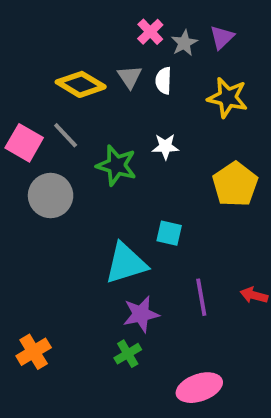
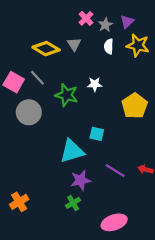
white semicircle: (164, 81) -> (109, 46), moved
yellow star: (228, 98) -> (138, 45), moved
purple line: (201, 297) -> (115, 171), turned -48

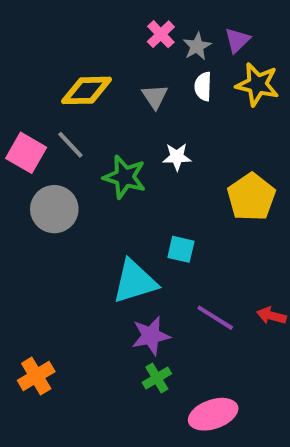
gray triangle: (74, 44) -> (155, 97), moved
yellow diamond: (46, 49) -> (86, 90), turned -32
green cross: (73, 203) -> (157, 378), moved

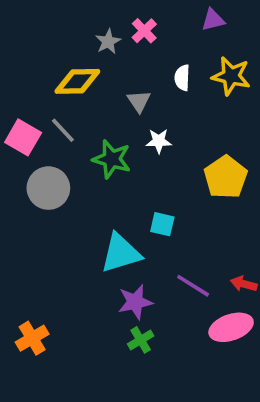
purple triangle: (237, 40) -> (213, 20), moved, turned 30
gray star: (197, 46) -> (108, 42), moved
gray triangle: (155, 97) -> (139, 101), moved
pink ellipse: (213, 414) -> (231, 327), moved

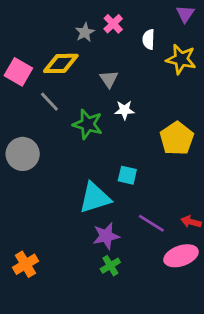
purple triangle: (213, 20) -> (185, 14), moved, turned -42
white semicircle: (182, 78) -> (149, 39), moved
pink square: (23, 137) -> (18, 72), moved
gray circle: (48, 188) -> (23, 154), moved

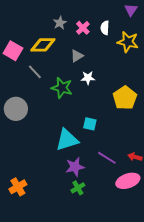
pink cross: (113, 24) -> (83, 28), moved
gray triangle: (109, 79) -> (77, 56), turned 32

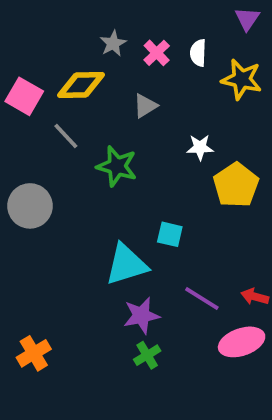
white star: (88, 78) -> (200, 147), moved

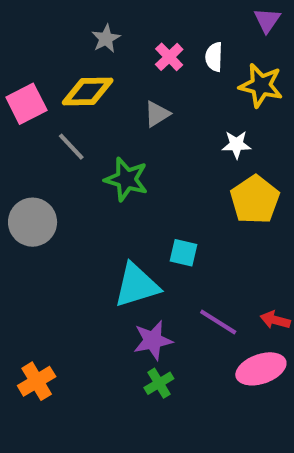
gray star: (113, 43) -> (106, 39), moved
pink square: (24, 96) -> (26, 104), turned 33
white star: (200, 147) -> (236, 145), moved

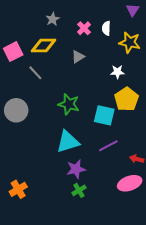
green star: (126, 179) -> (69, 104), moved
cyan square: (183, 253) -> (104, 115), moved, size x1.5
purple line: (218, 322) -> (108, 146), moved, turned -60

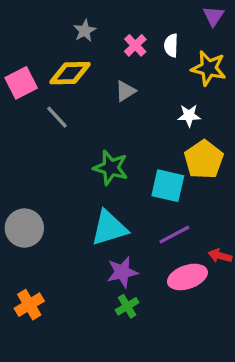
gray circle: (16, 110) -> (24, 228), moved
pink ellipse: (130, 183) -> (187, 277), moved

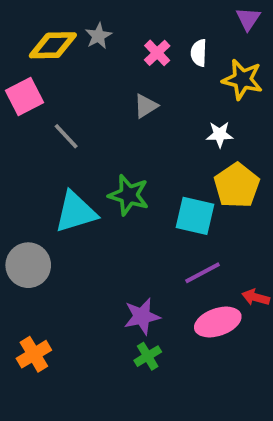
yellow diamond: (70, 73) -> (53, 45), moved
cyan triangle: (109, 228) -> (76, 212), moved

